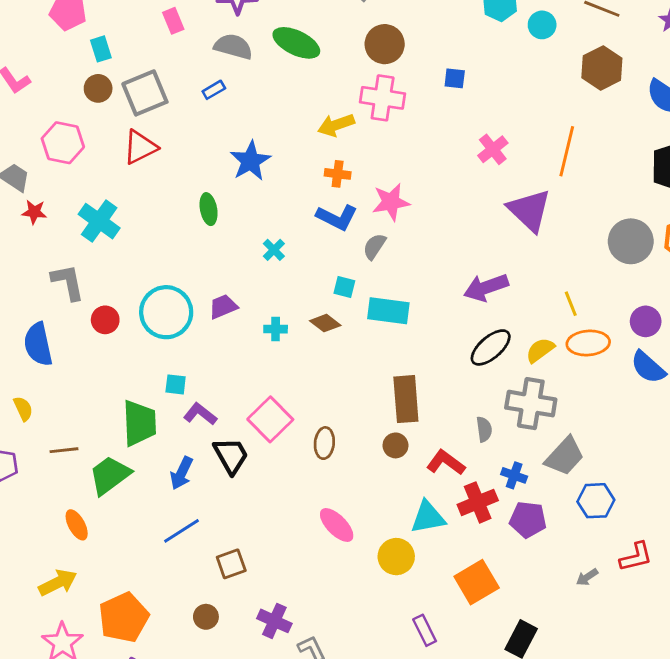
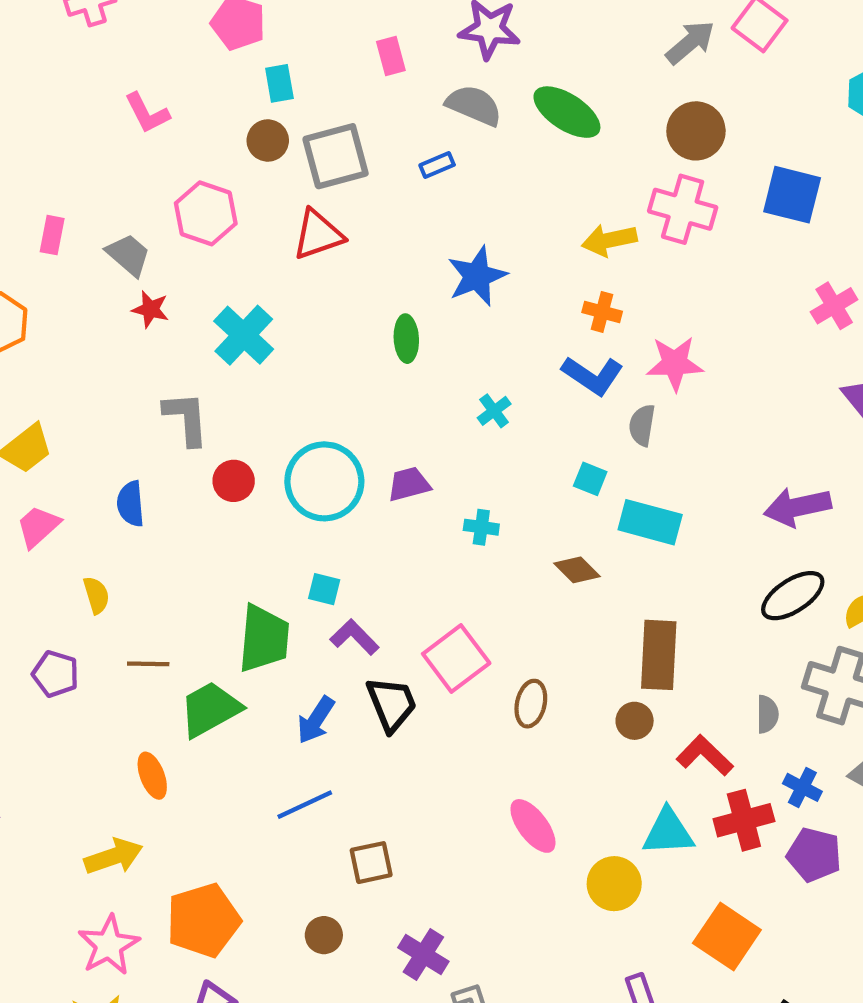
blue square: (455, 78) -> (792, 195), size x1.8
gray semicircle: (374, 246) -> (642, 425), turned -32
brown diamond: (325, 323) -> (577, 570), moved
blue semicircle: (38, 344) -> (131, 504), size x0.7
orange square: (477, 582) -> (727, 937), turned -33

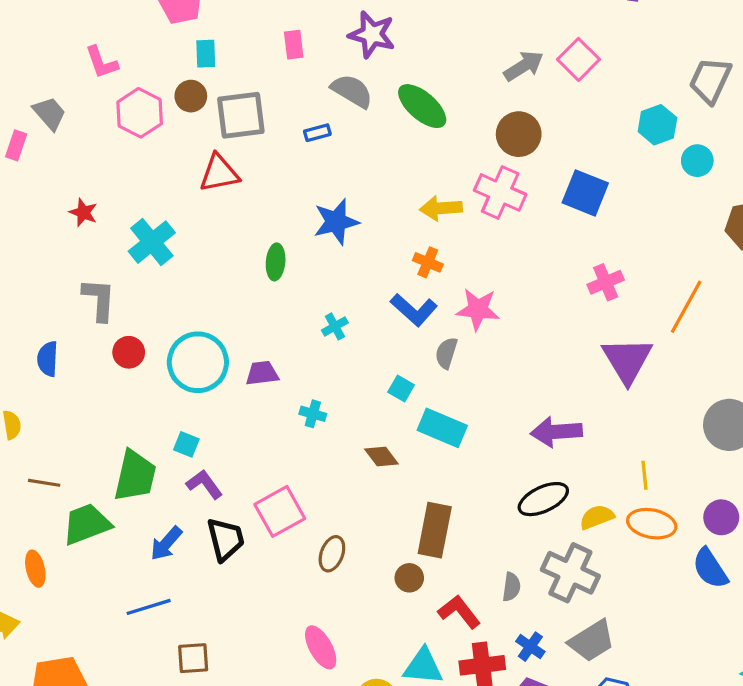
pink hexagon: (206, 213) -> (140, 113), moved
gray trapezoid: (128, 255) -> (49, 113), moved

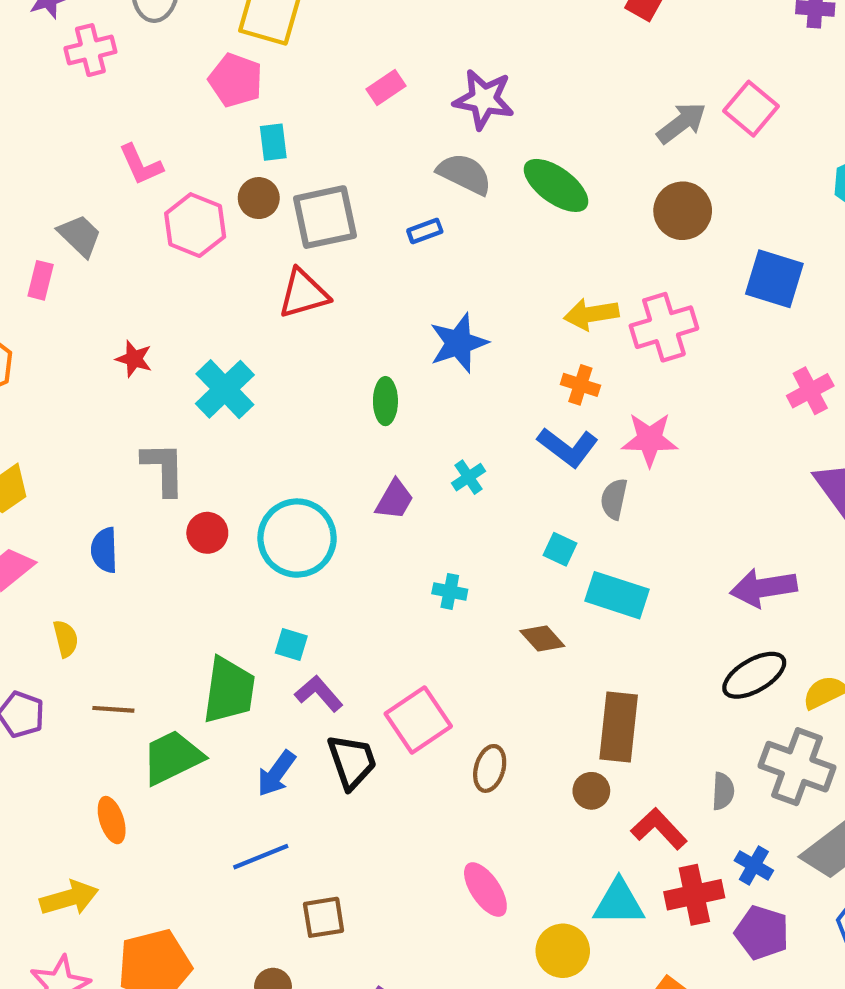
pink rectangle: (294, 45) -> (386, 88), moved, turned 68
pink cross: (500, 192) -> (664, 327), moved, turned -36
purple trapezoid: (262, 373) -> (395, 500), moved, turned 132

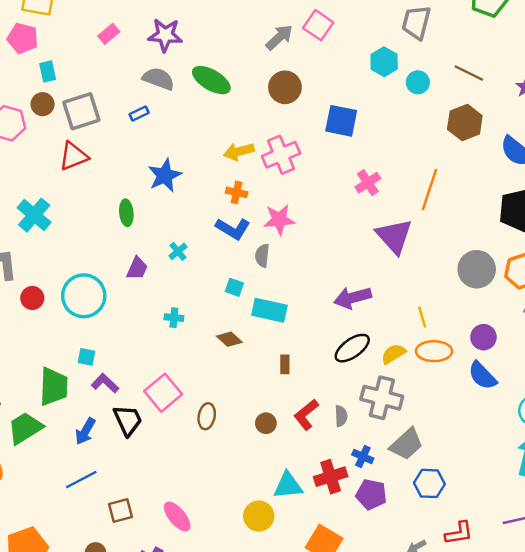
brown rectangle: (619, 727) -> (285, 364), moved, size x0.5
red L-shape: (659, 829) -> (306, 415), moved, turned -80
pink ellipse: (485, 890) -> (177, 517), moved

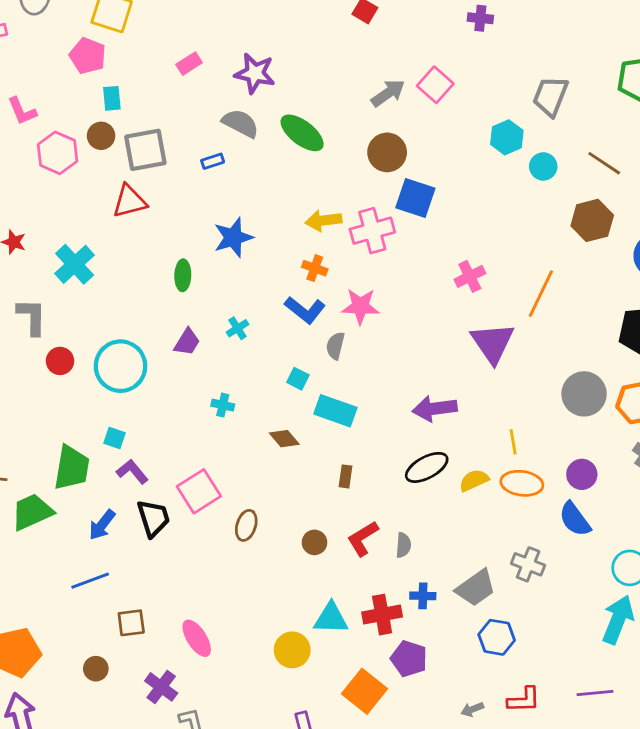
blue square: (341, 121) -> (415, 198), moved
gray cross: (382, 398) -> (528, 564), moved, size x0.7
blue cross: (363, 457) -> (423, 596), turned -30
purple pentagon: (371, 494) -> (409, 659), moved

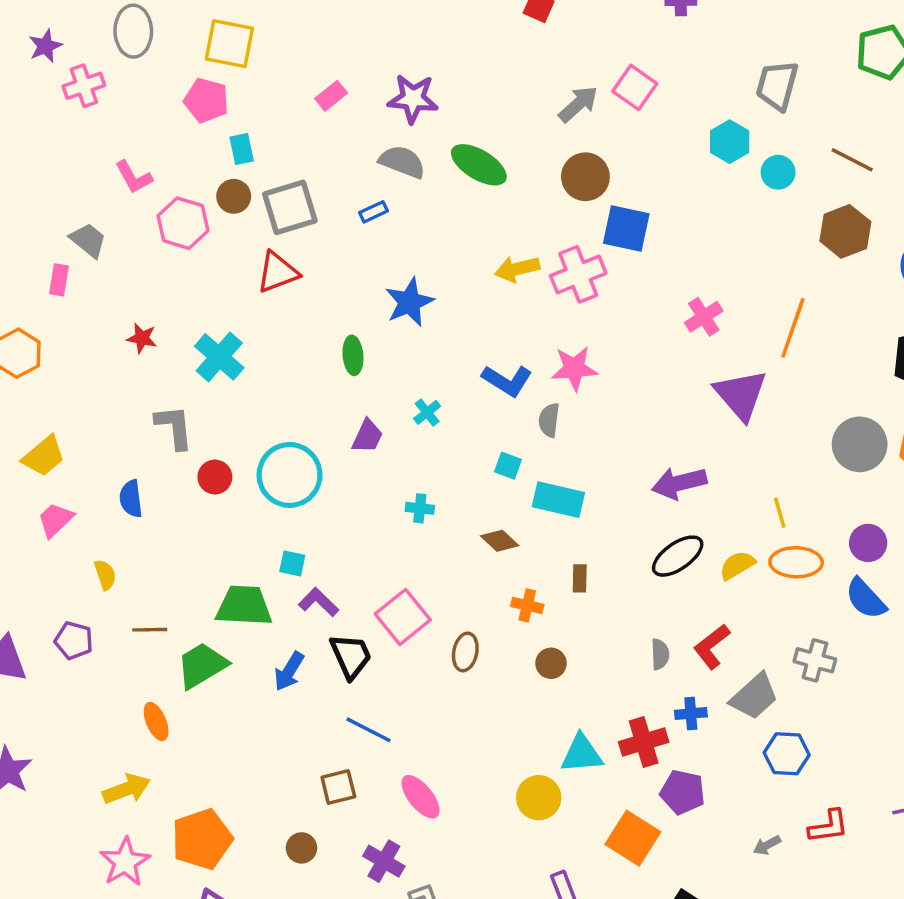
orange cross: (315, 268) -> (527, 605), moved
green trapezoid: (72, 468) -> (244, 606), turned -90
red L-shape: (363, 538) -> (712, 646), moved
blue line: (90, 581) -> (368, 730), moved, turned 54

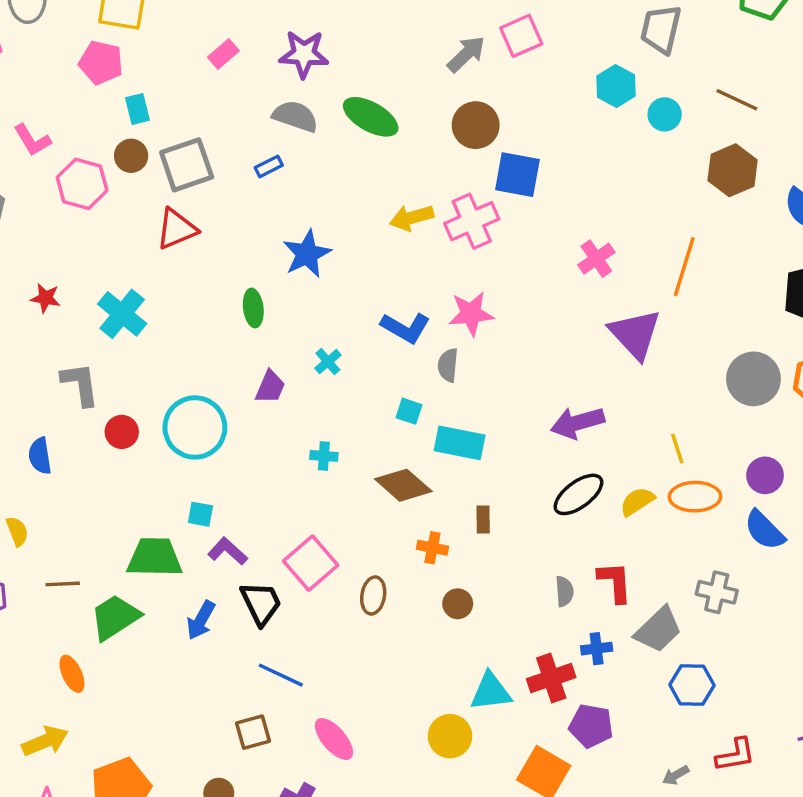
pink square: (635, 87) -> (521, 36), turned 33
brown diamond: (500, 541) -> (403, 485), size x1.5
red L-shape: (712, 646) -> (615, 582), turned 126

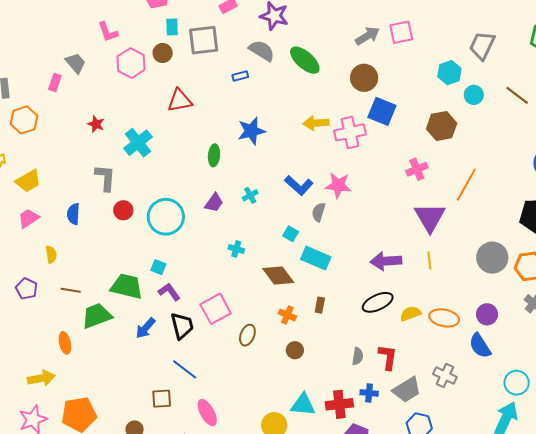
gray square: (187, 165) -> (204, 40), moved
brown hexagon: (733, 170) -> (442, 126), moved
yellow line: (677, 449) -> (429, 261), moved

